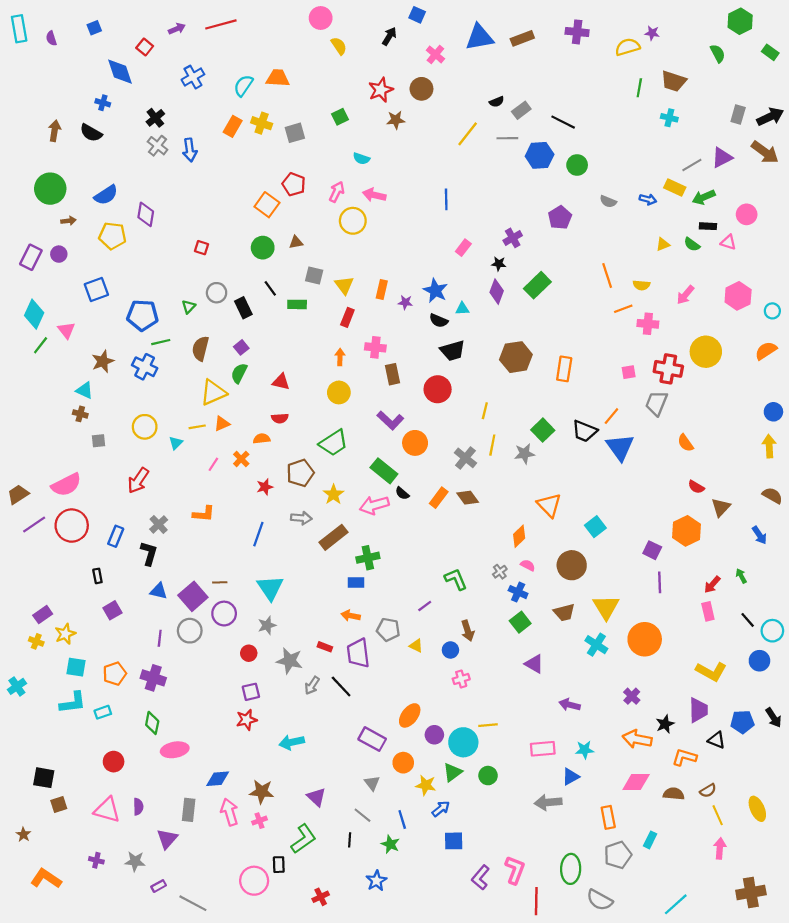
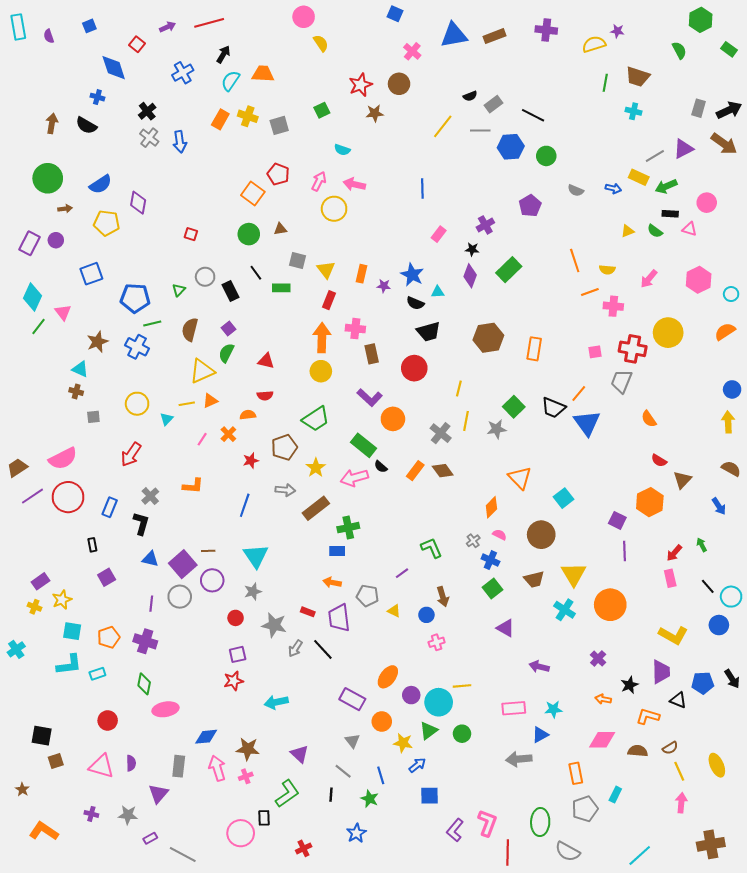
black arrow: (389, 36) -> (223, 54), moved
orange arrow: (340, 357) -> (322, 338), size x1.8
orange arrow: (637, 739) -> (603, 699), size x0.6

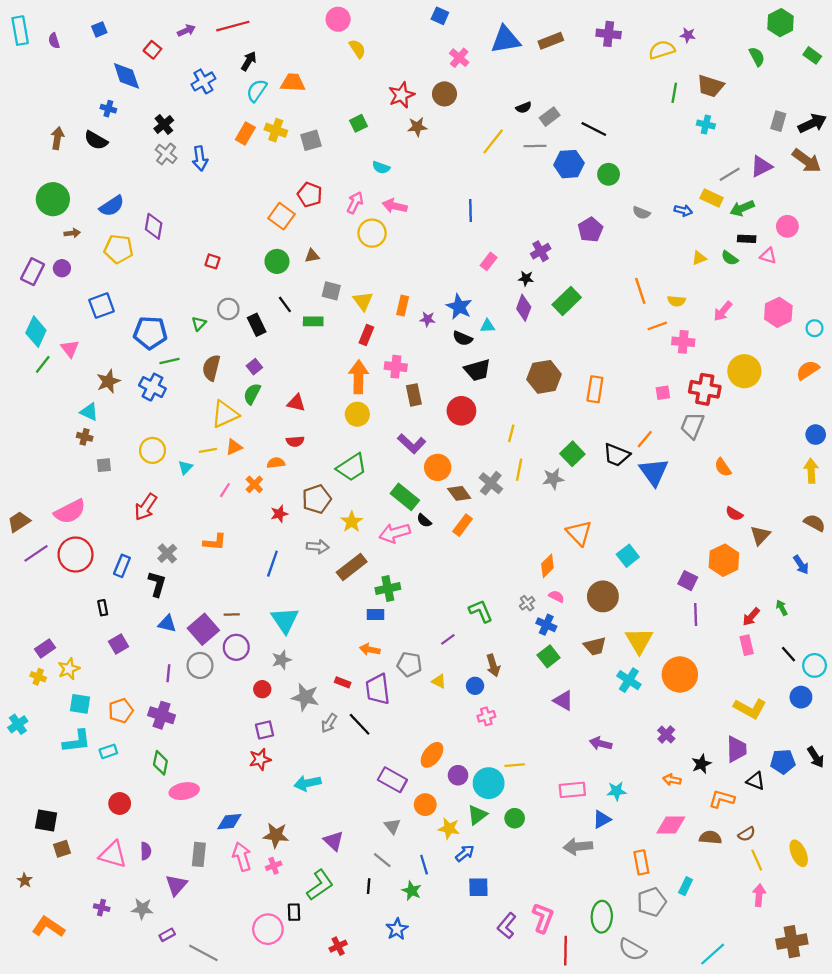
brown diamond: (443, 471) -> (459, 493), moved

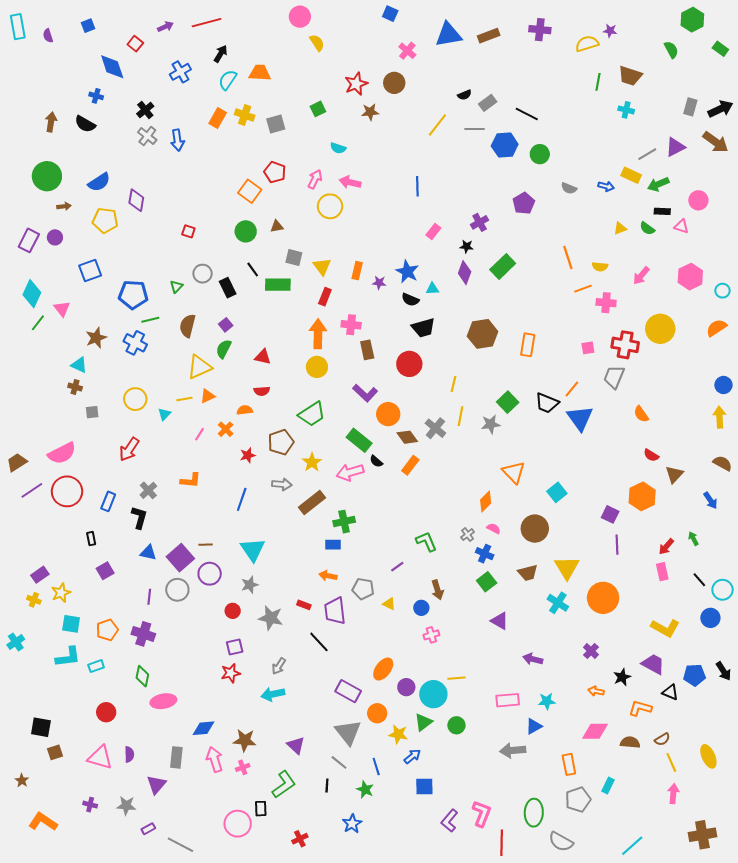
green rectangle: (313, 321) -> (278, 285), size x1.4
gray arrow: (329, 723) -> (279, 666), moved
purple trapezoid: (736, 749) -> (653, 664), turned -60
gray triangle: (392, 826) -> (348, 732), size x1.8

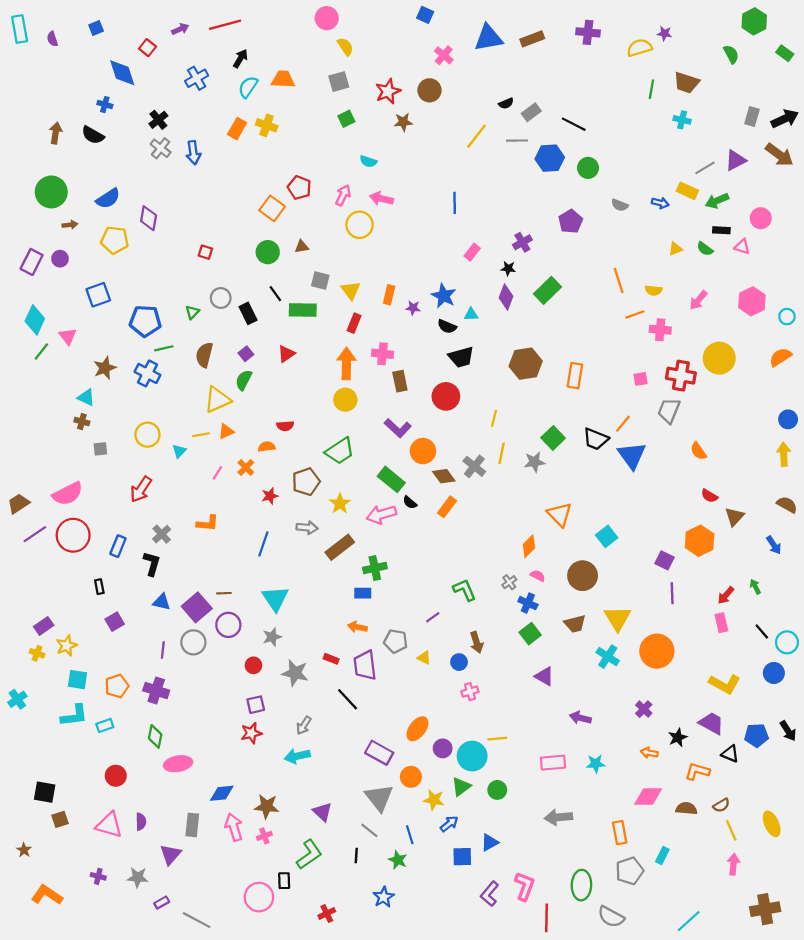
gray square: (276, 124) -> (339, 82), moved
red triangle: (263, 357) -> (286, 354), moved, turned -48
blue triangle: (534, 726) -> (490, 842), moved

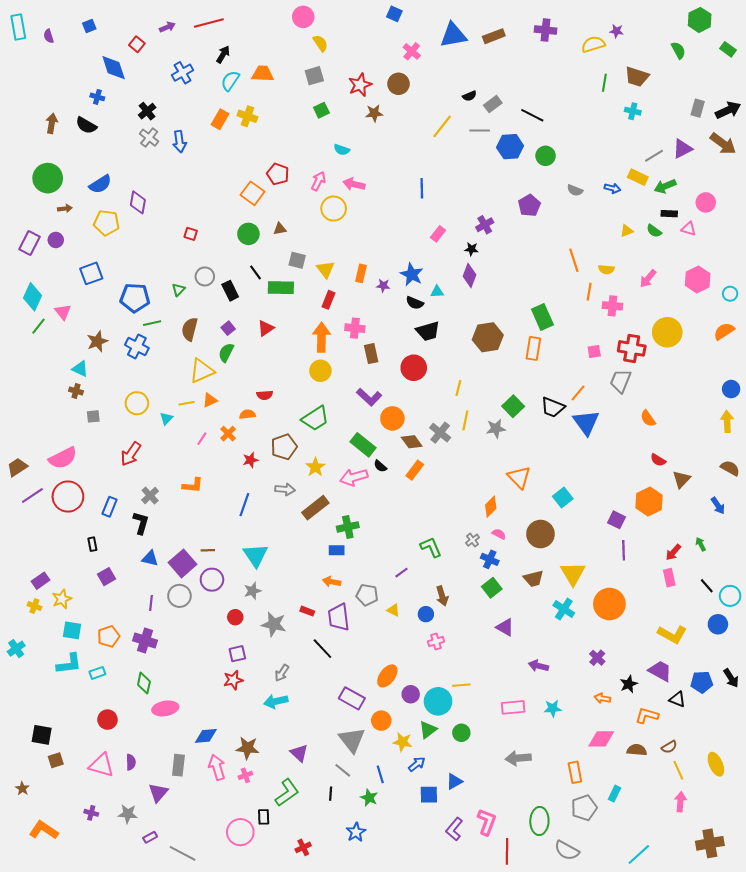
green rectangle: (548, 290) -> (542, 317), moved, turned -70
orange line: (635, 314) -> (589, 292), turned -60

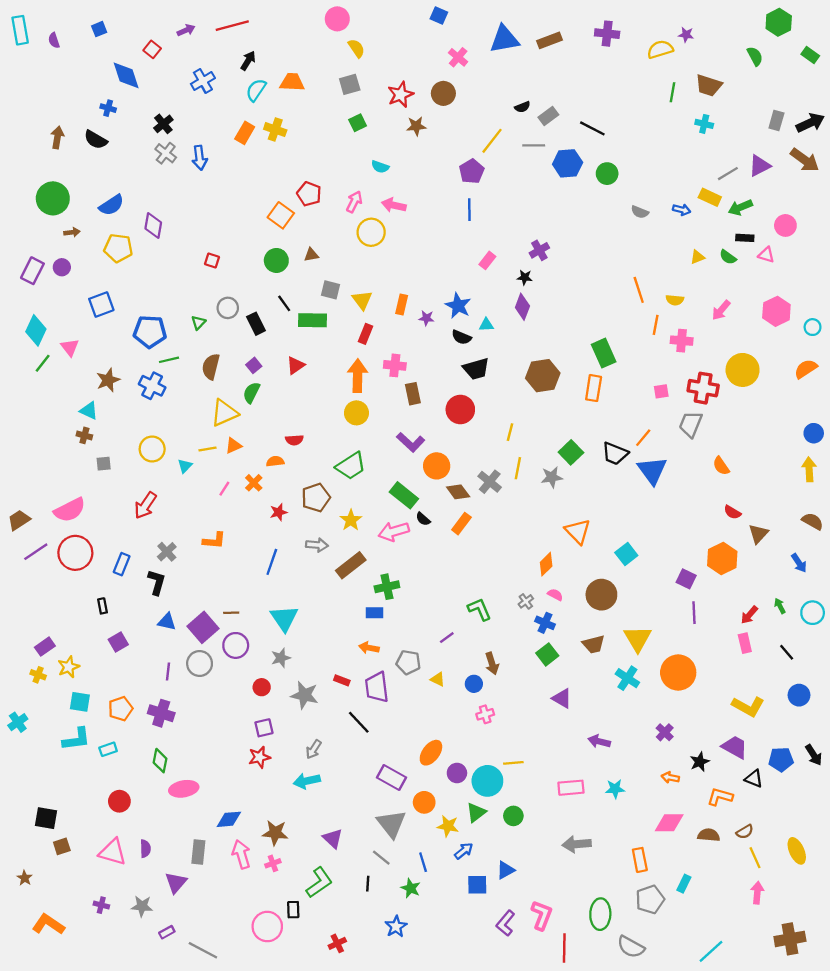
purple pentagon: (529, 205) -> (472, 171), moved
cyan circle: (730, 596) -> (813, 613), moved

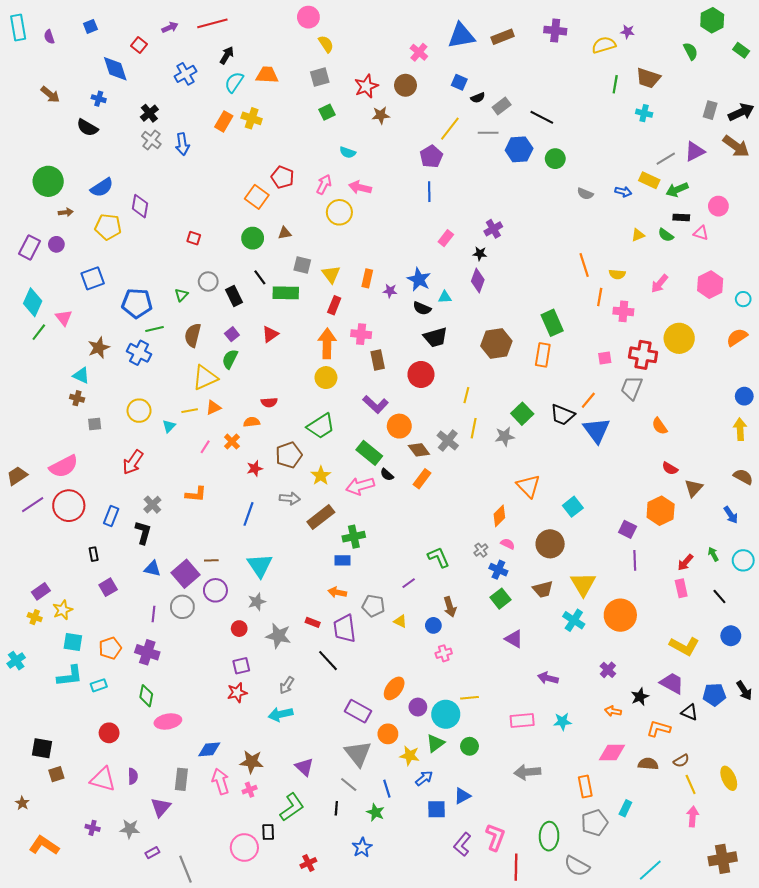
blue square: (439, 16) -> (459, 82), moved
brown arrow: (57, 137) -> (50, 95), moved, turned 120
gray line: (203, 950) -> (185, 869), turned 40

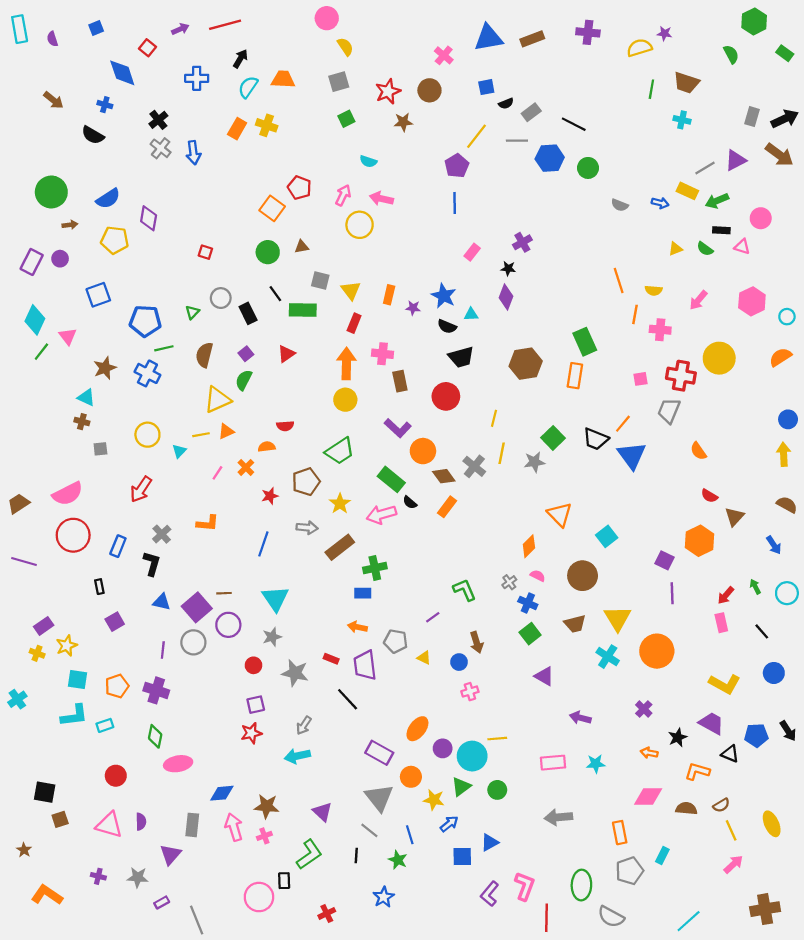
blue cross: (185, 74) -> (197, 78), turned 30
blue square: (459, 82) -> (486, 87), turned -35
purple line: (33, 505) -> (24, 561), moved, turned 50
pink arrow: (693, 816) -> (733, 864), turned 42

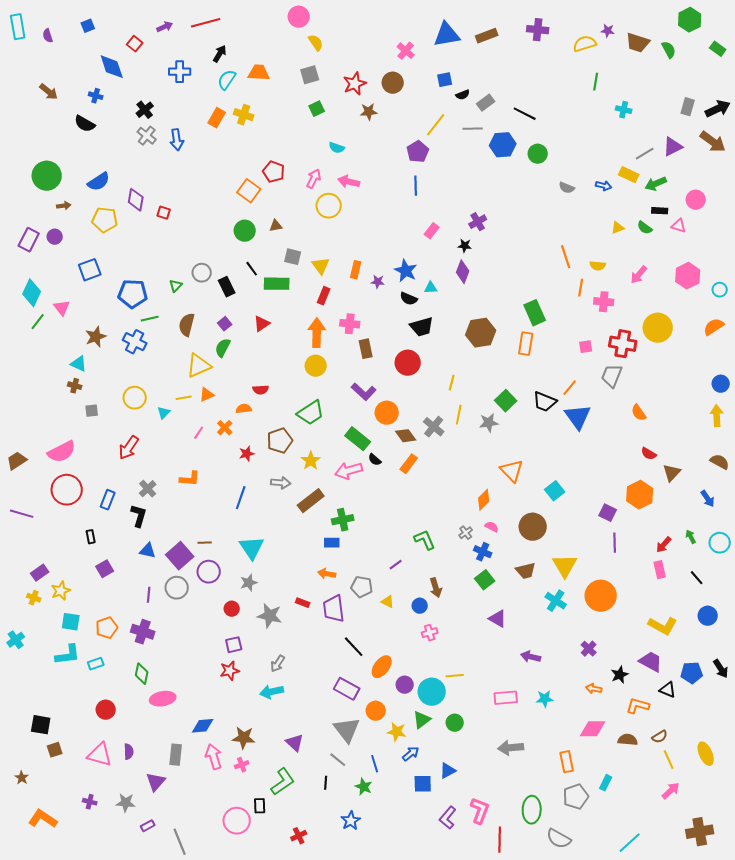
brown trapezoid: (686, 83) -> (638, 43), moved
red square: (205, 252) -> (164, 213), moved
black line: (348, 699) -> (354, 647), moved

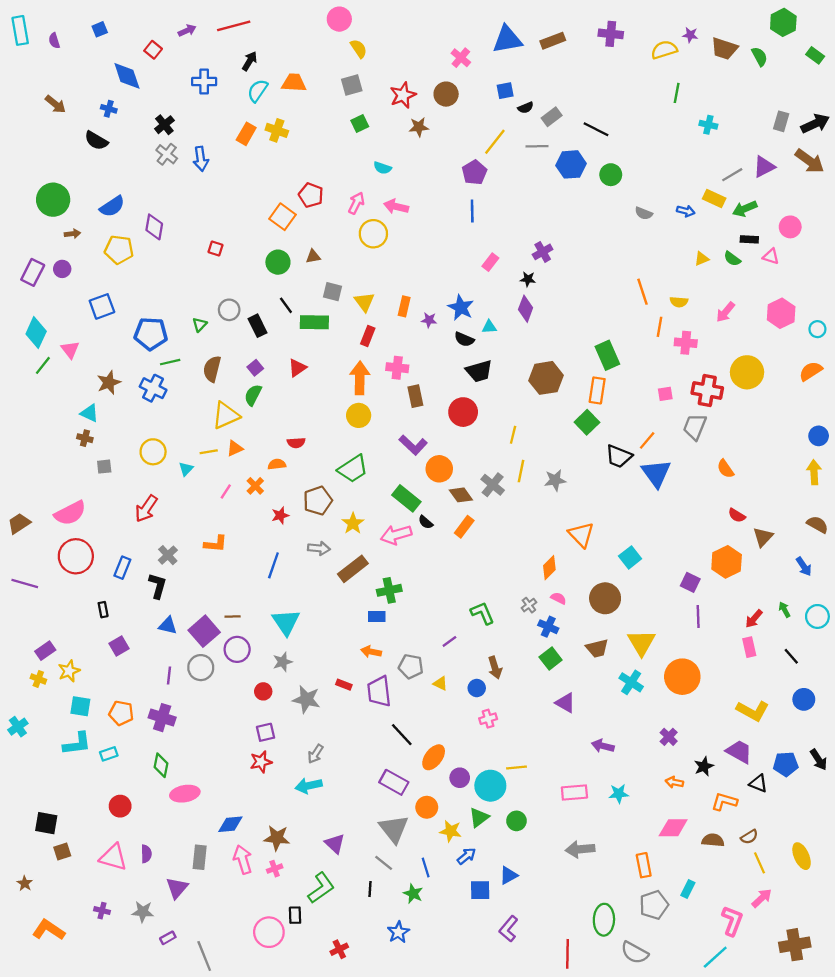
red square: (164, 213) -> (216, 248), moved
green square: (506, 401) -> (587, 422), moved
orange pentagon: (107, 628) -> (121, 713), turned 30
pink L-shape: (480, 811) -> (732, 921), moved

